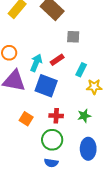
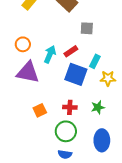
blue square: (46, 86) -> (76, 74), moved
orange square: (26, 119) -> (40, 110), turned 32

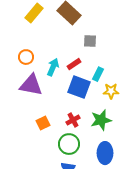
red cross: (70, 107) -> (73, 120), turned -32
green star: (98, 107) -> (101, 120), size x1.5

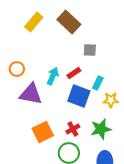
orange circle: (26, 57) -> (17, 69), moved
orange square: (43, 123) -> (43, 132), size x1.5

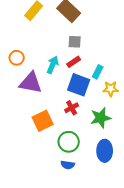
gray square: (90, 50) -> (75, 42), moved
red cross: (73, 129) -> (72, 108), moved

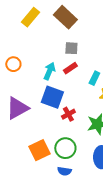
purple triangle: (31, 83) -> (17, 108), moved, turned -40
blue square: (79, 85) -> (52, 97), moved
orange square: (43, 121) -> (39, 150), moved

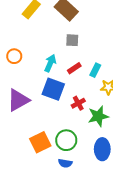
red rectangle: (70, 68) -> (74, 68), moved
red cross: (68, 114) -> (78, 103), moved

